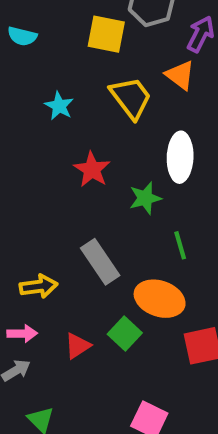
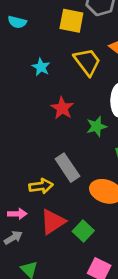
yellow arrow: (39, 286) -> (41, 186), moved
green square: (125, 334) -> (83, 231), moved
red triangle: (78, 346) -> (53, 222), size x1.5

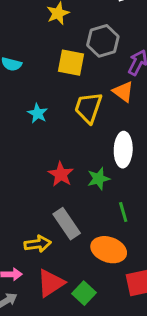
yellow trapezoid: (87, 62) -> (88, 108), turned -124
red star: (62, 108) -> (61, 174), moved

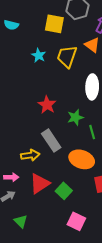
cyan star: (38, 113) -> (39, 55), moved
green star: (99, 179) -> (75, 117), moved

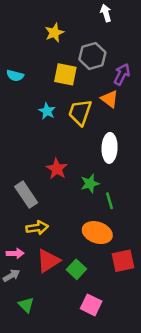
gray rectangle: (51, 140) -> (26, 195), moved

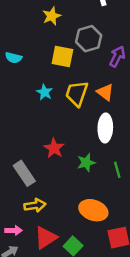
orange triangle: (110, 99) -> (105, 92), moved
green line: (110, 201) -> (117, 170), moved

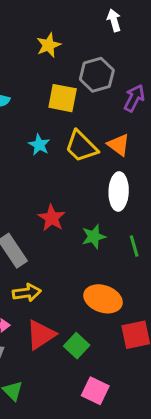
yellow trapezoid: (77, 93) -> (81, 146), turned -64

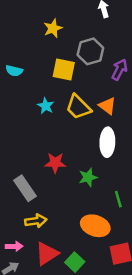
red star: (52, 218) -> (55, 163), turned -30
green line: (134, 246) -> (118, 199), moved

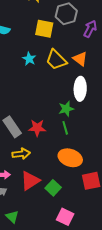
red star: (55, 163) -> (37, 128), moved
green star: (88, 177) -> (66, 109), moved
green line: (118, 199) -> (65, 128), moved

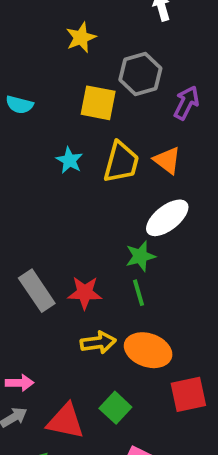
yellow trapezoid: (56, 60) -> (121, 162), turned -120
white ellipse: (80, 89) -> (167, 218), turned 50
yellow arrow: (21, 154) -> (98, 343), moved
red triangle: (30, 181) -> (66, 421), moved, turned 45

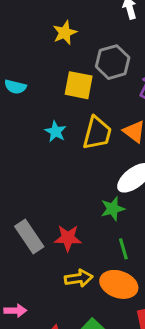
green line: (138, 293) -> (123, 249), moved

